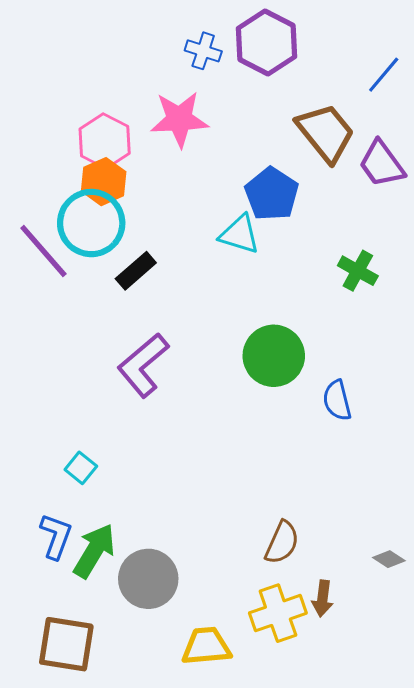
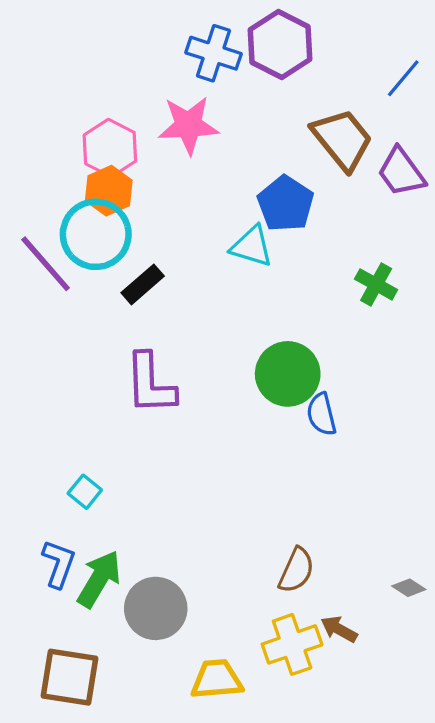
blue cross: (203, 51) -> (214, 53), size x1.4
purple L-shape: (143, 365) -> (150, 384), turned -52
blue semicircle: (337, 400) -> (322, 414), moved
brown arrow: (323, 599) -> (339, 629), turned 112

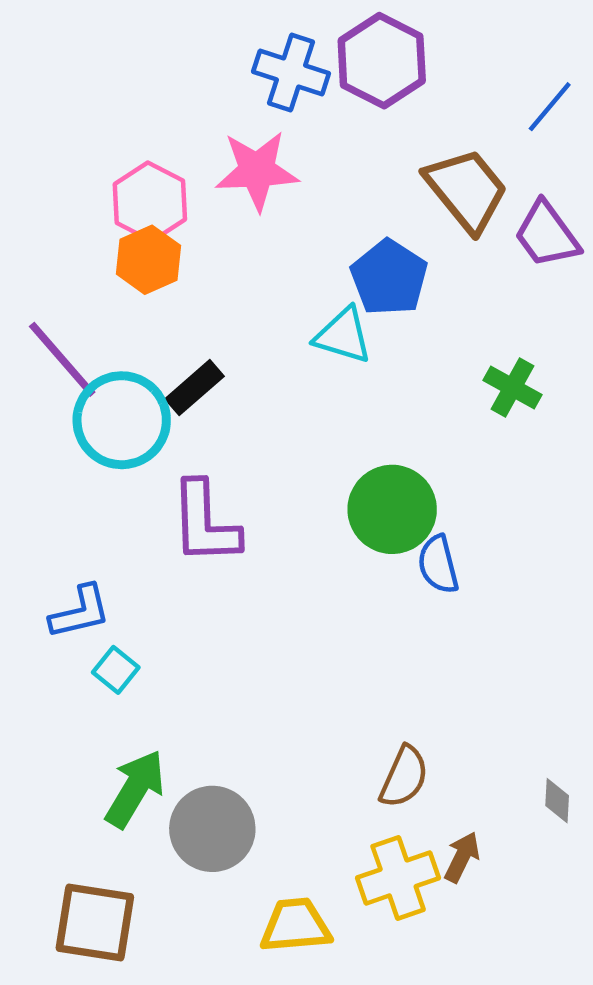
cyan circle: (96, 234) -> (122, 420), moved
blue L-shape: (59, 564) -> (80, 612), moved, turned 57
gray diamond: (409, 588) -> (557, 801), turned 60
brown arrow: (339, 629) -> (462, 857), turned 87

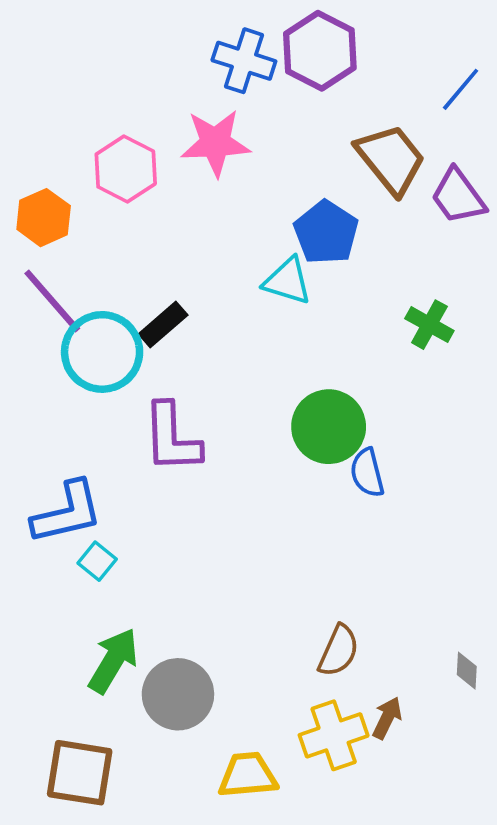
orange hexagon: (148, 260) -> (44, 218), moved
blue L-shape: (80, 612) -> (67, 513), size x1.4

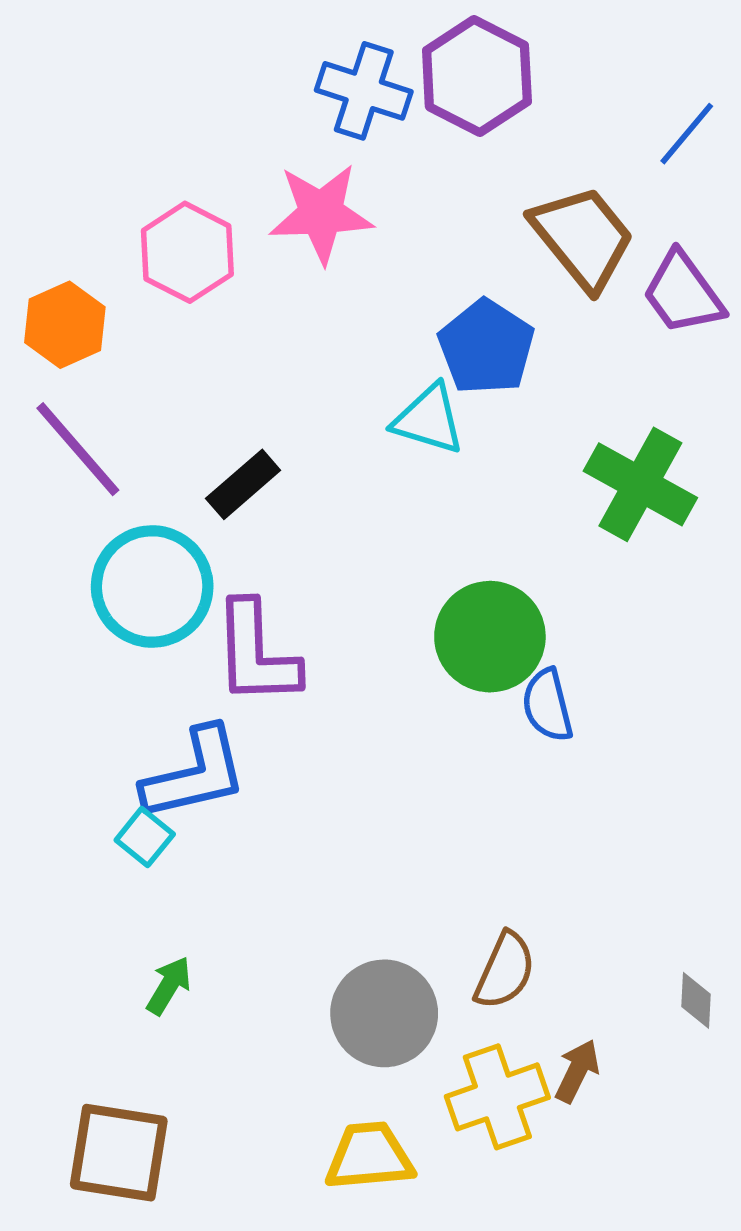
green cross: (429, 325) -> (640, 484), size x1.5
cyan circle: (102, 352) -> (152, 586), moved
blue L-shape: (67, 513) -> (195, 774), moved
green arrow: (113, 661) -> (169, 986), size x0.6
gray circle: (178, 694) -> (384, 1013), moved

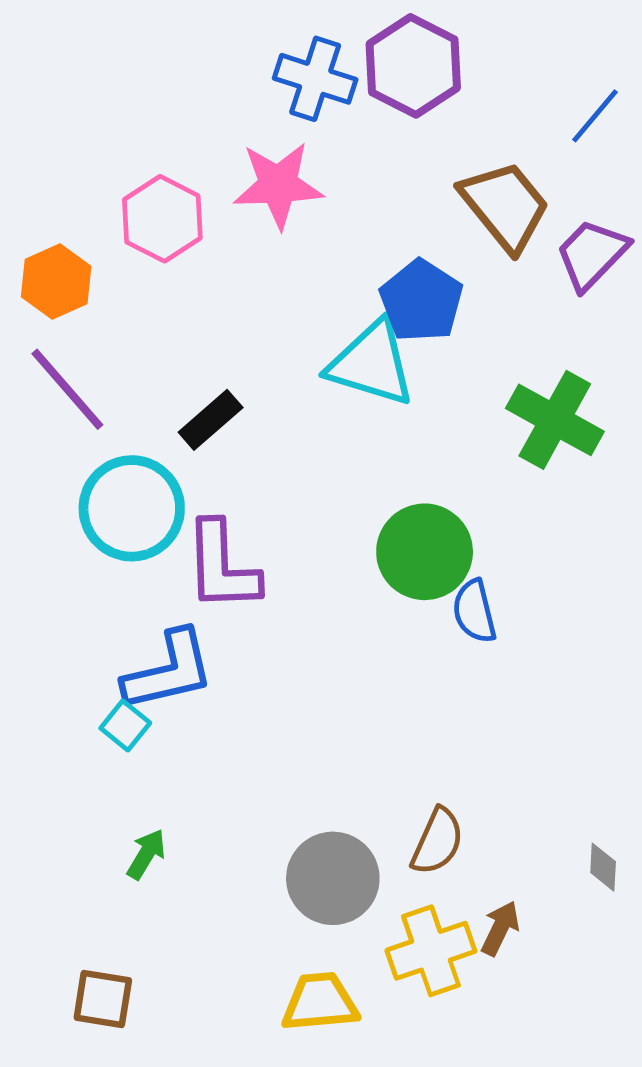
purple trapezoid: (683, 293) -> (592, 254), turned 80
cyan triangle: (429, 419) -> (371, 364), size x1.4
brown square: (119, 1153) -> (103, 999), size x0.7

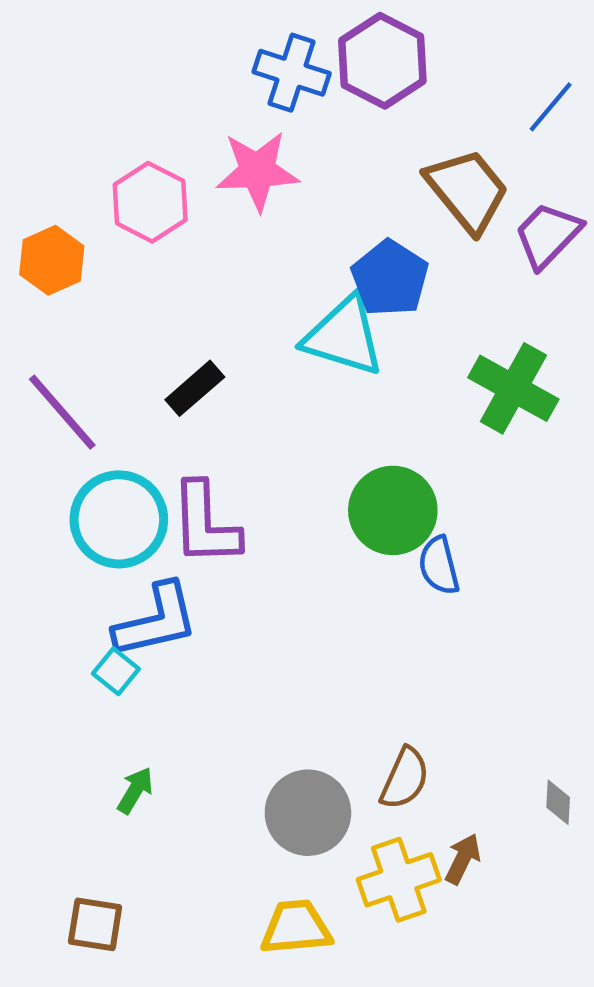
purple line: (67, 389) -> (62, 412), moved
cyan circle: (132, 508) -> (119, 519), moved

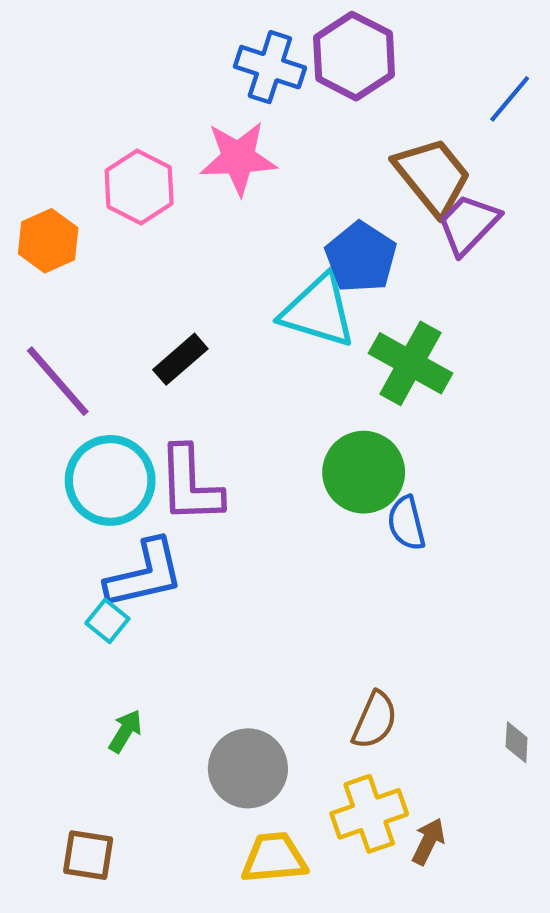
purple trapezoid: (548, 235) -> (468, 224), moved
green cross: (513, 388) -> (410, 363), moved
gray circle: (308, 813) -> (248, 768), moved
brown arrow: (463, 859) -> (428, 841), moved

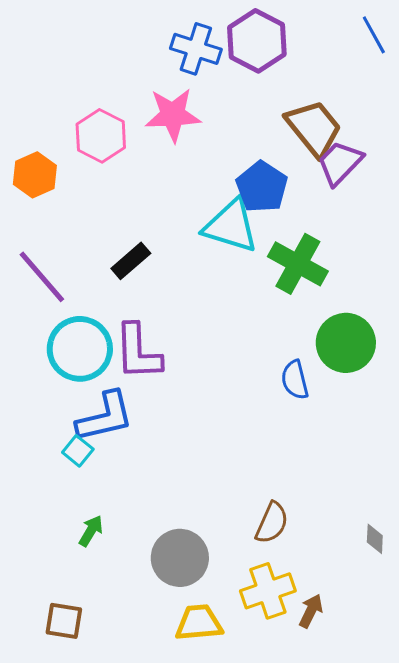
blue line: (510, 99) -> (374, 35), moved, turned -69
green circle: (364, 472) -> (346, 343), moved

